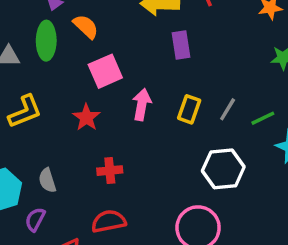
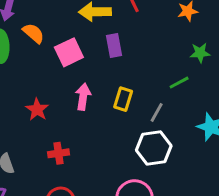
pink square: (105, 71) -> (69, 52), moved
gray line: (228, 109) -> (157, 112), moved
green line: (263, 118) -> (179, 83), moved

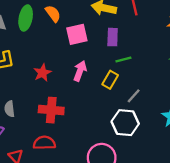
green line: (179, 83) -> (123, 60), moved
red cross: (58, 153) -> (51, 110), size x1.5

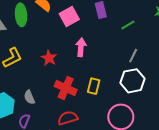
green line: (123, 60) -> (128, 25), moved
yellow rectangle: (110, 80) -> (94, 86), moved
red cross: (51, 110) -> (66, 88), turned 35

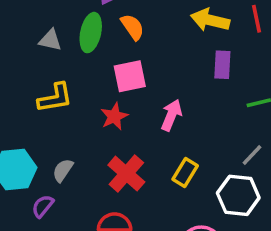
pink square: (69, 16) -> (130, 76), moved
yellow rectangle: (94, 86) -> (185, 173), moved
gray semicircle: (29, 97) -> (63, 170), turned 40

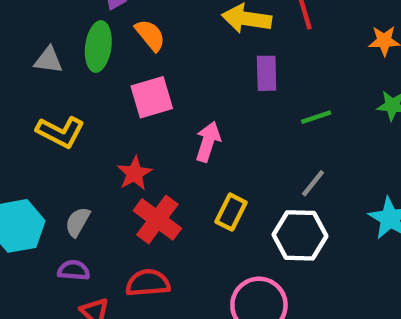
yellow L-shape: (55, 98) -> (60, 132), turned 42
red star: (114, 116) -> (135, 173), moved
purple semicircle: (43, 206) -> (74, 270), moved, turned 60

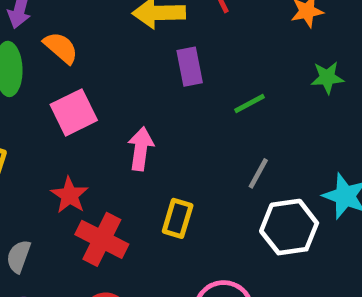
white hexagon: (300, 235) -> (289, 227), moved

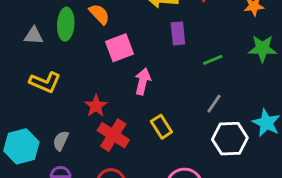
green star: (327, 78) -> (262, 48), size x1.4
pink square: (74, 112) -> (120, 48), moved
yellow rectangle: (178, 218) -> (161, 127), turned -55

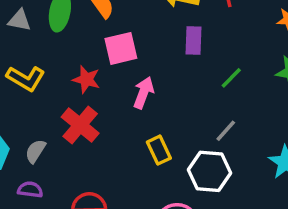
green line: (213, 60) -> (231, 78), turned -30
red star: (96, 106) -> (86, 79), moved, turned -30
red cross: (113, 135) -> (80, 125), moved
white hexagon: (230, 139) -> (210, 171), moved

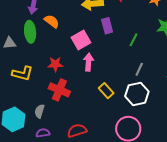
pink square: (121, 48) -> (81, 40), moved

